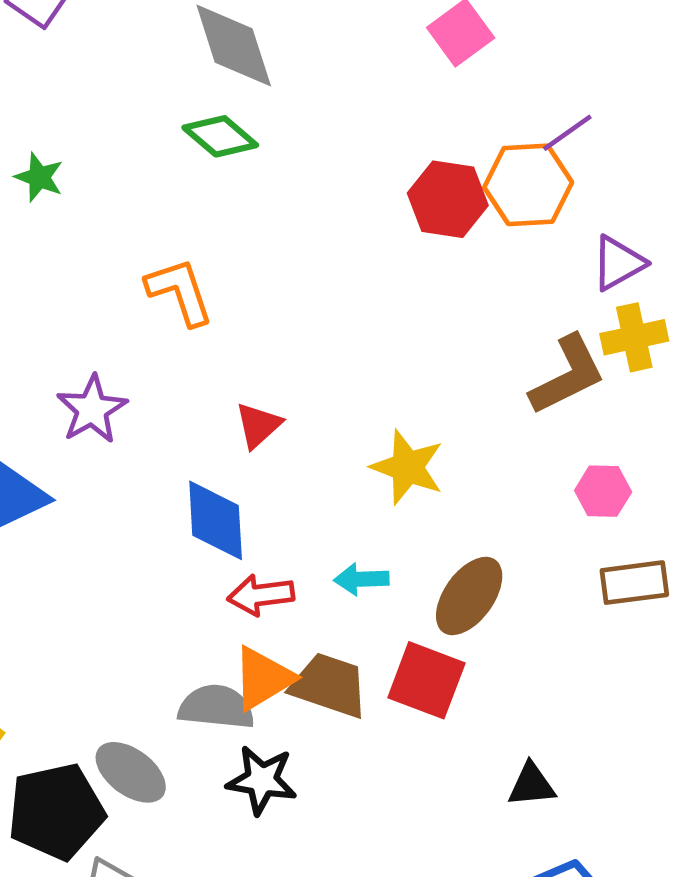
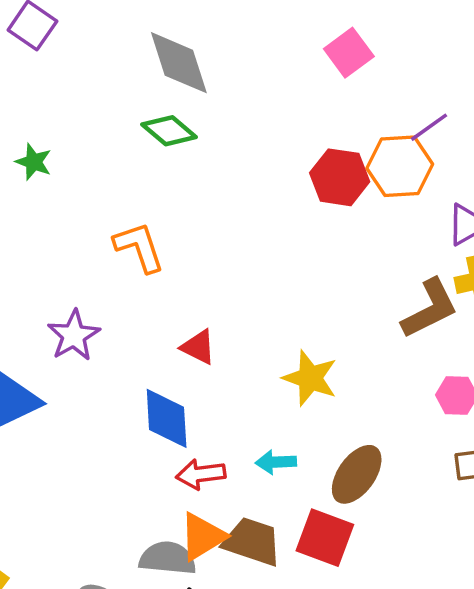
red triangle: (258, 425) -> (198, 347), turned -51

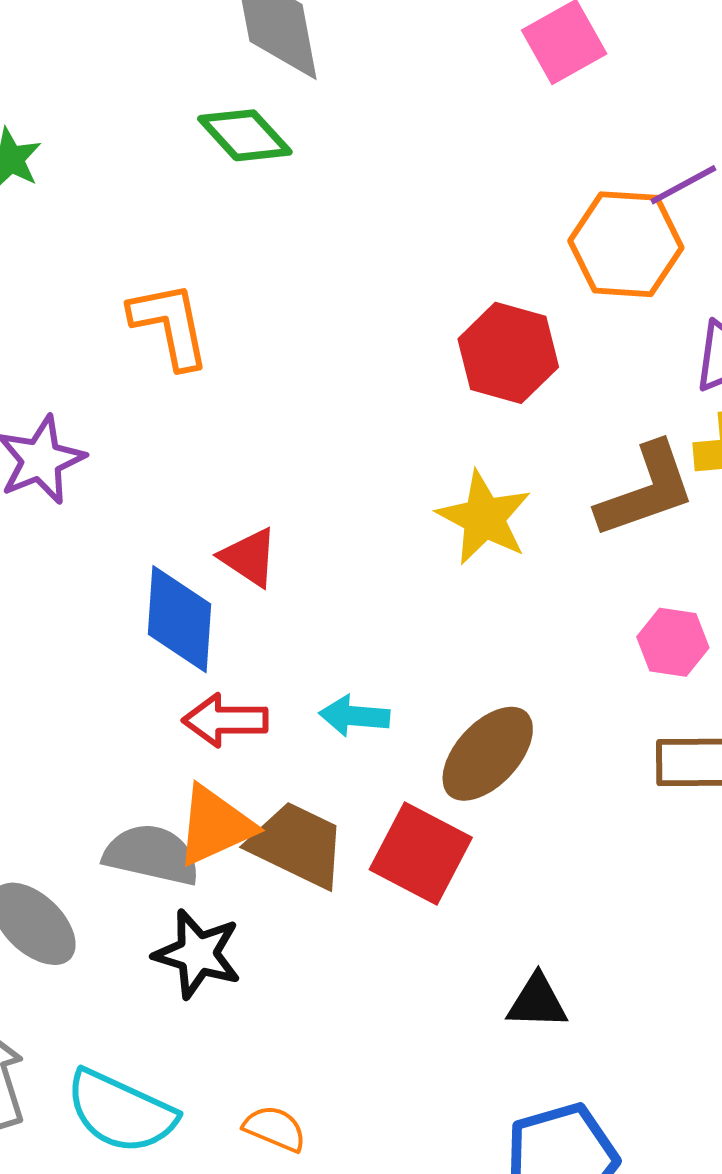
red hexagon: (340, 177) -> (508, 353), moved
red triangle: (198, 347) -> (249, 557), moved
yellow star: (310, 378) -> (484, 518), moved

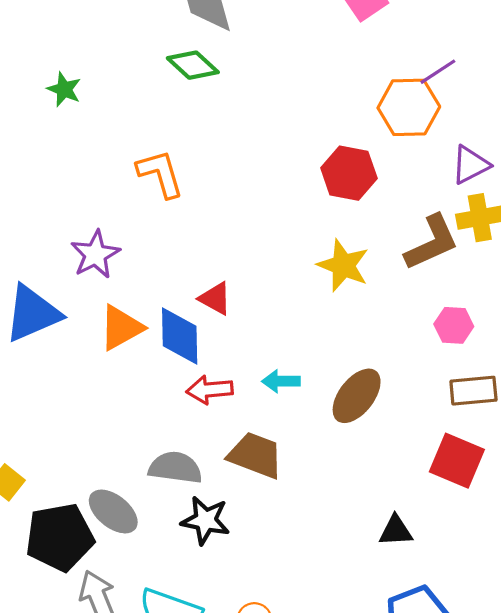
orange triangle: (215, 826) -> (121, 328), moved
red square: (421, 854) -> (457, 461), moved

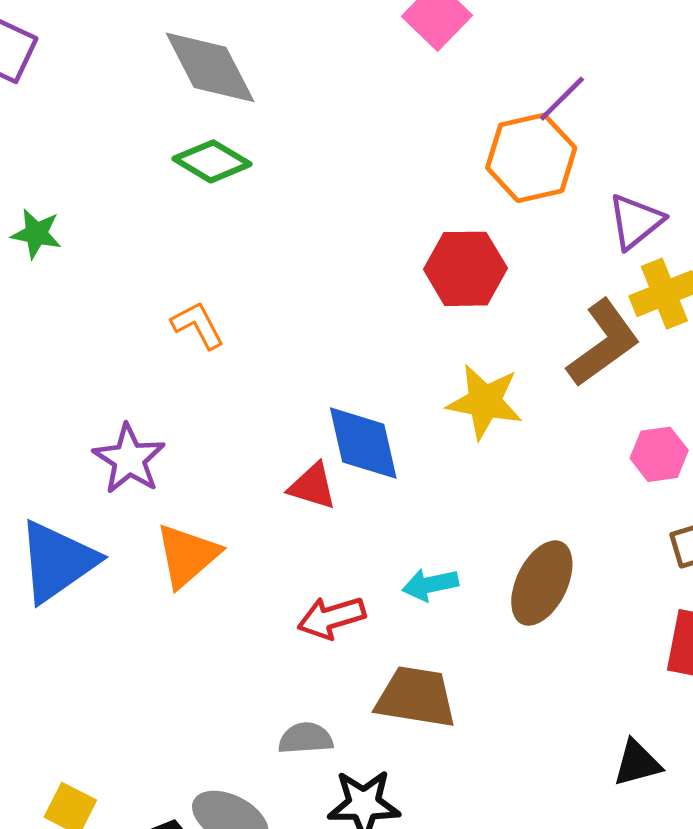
orange L-shape: (160, 174) -> (198, 325), size x0.7
blue diamond: (180, 336) -> (363, 443), moved
gray semicircle: (175, 468) -> (306, 738), size x0.7

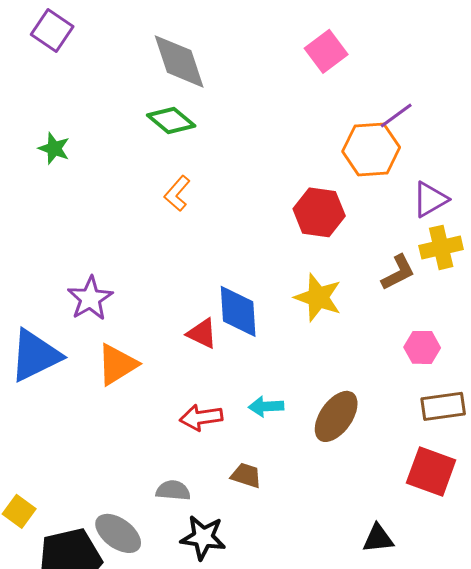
orange L-shape: (198, 325) -> (177, 193), moved, turned -120
brown L-shape: (603, 343) -> (398, 272), size x0.7
brown trapezoid: (416, 697) -> (246, 475), size x0.6

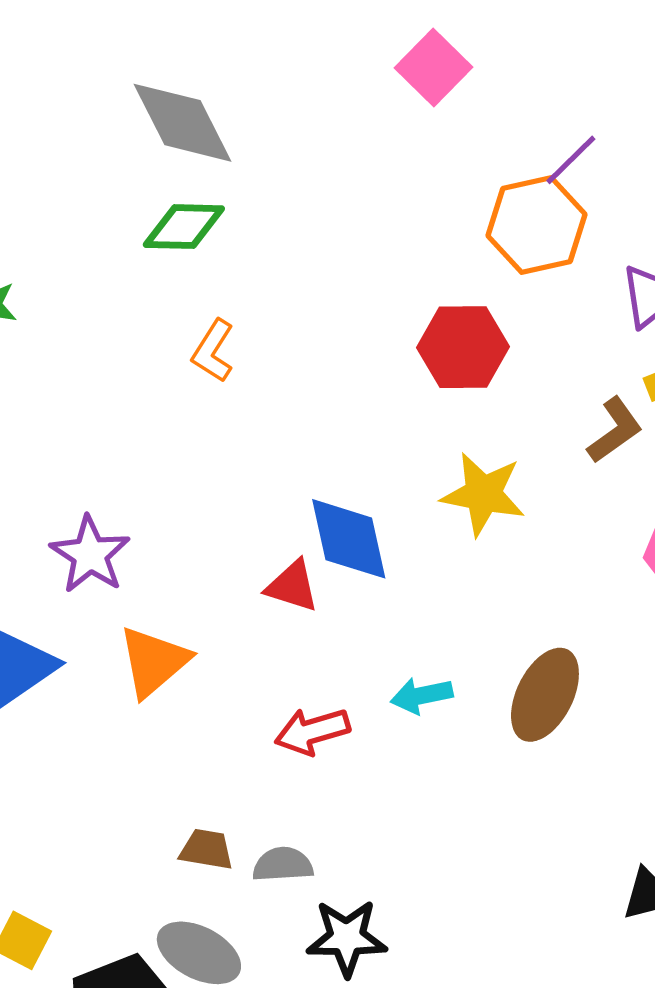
green diamond: (171, 120) -> (184, 227), turned -30
brown trapezoid: (246, 475) -> (206, 849), moved

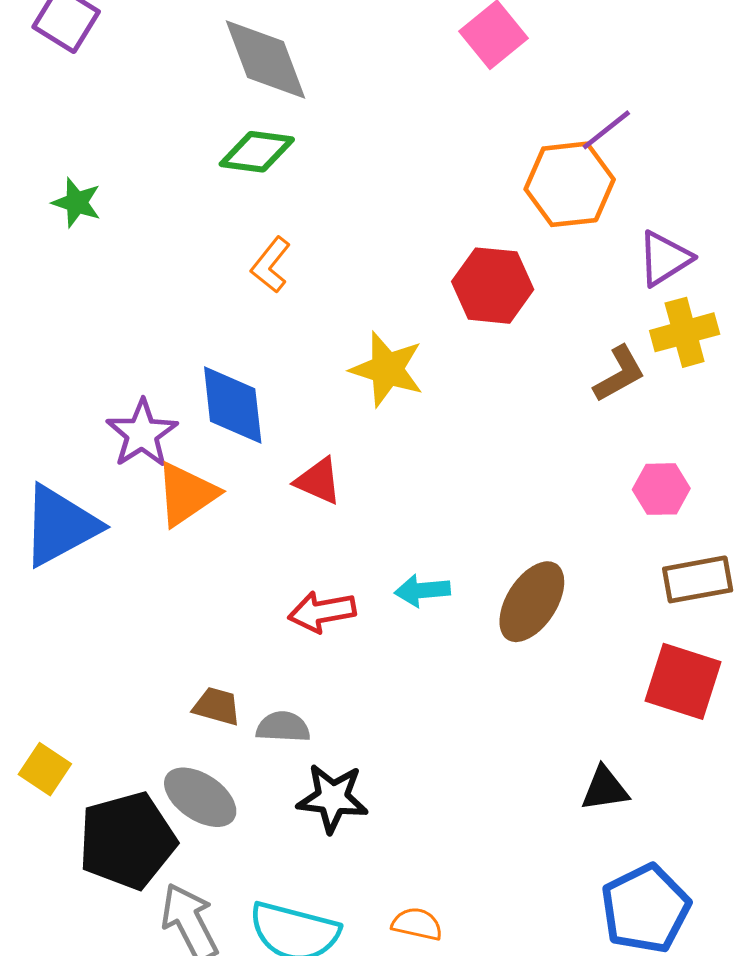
yellow star: (483, 494) -> (387, 369), moved
blue diamond: (349, 539) -> (233, 405), moved
orange triangle: (154, 661) -> (186, 494), moved

